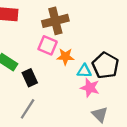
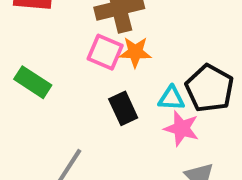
orange star: (65, 57) -> (135, 52), moved
black rectangle: (30, 78) -> (123, 108), moved

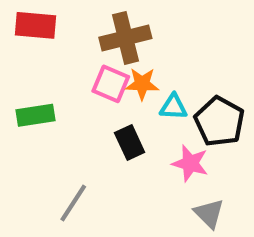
green rectangle: (33, 82) -> (36, 115), turned -42
cyan triangle: (171, 98) -> (173, 107), moved

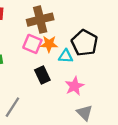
black pentagon: (219, 122) -> (84, 43), moved
pink star: (190, 163) -> (74, 86), turned 30

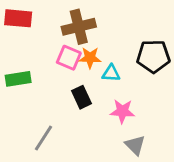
black pentagon: (84, 43) -> (153, 56), moved, turned -30
pink star: (74, 86) -> (122, 111), turned 30

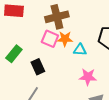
green rectangle: (18, 79) -> (14, 54), turned -42
black rectangle: (82, 97) -> (38, 67), moved

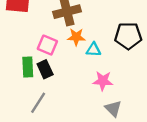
pink square: (50, 39) -> (47, 45), moved
green rectangle: (14, 54) -> (28, 67), moved, turned -42

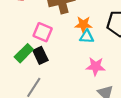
orange star: (76, 37) -> (83, 24), moved
green rectangle: (28, 67) -> (24, 53), turned 48

